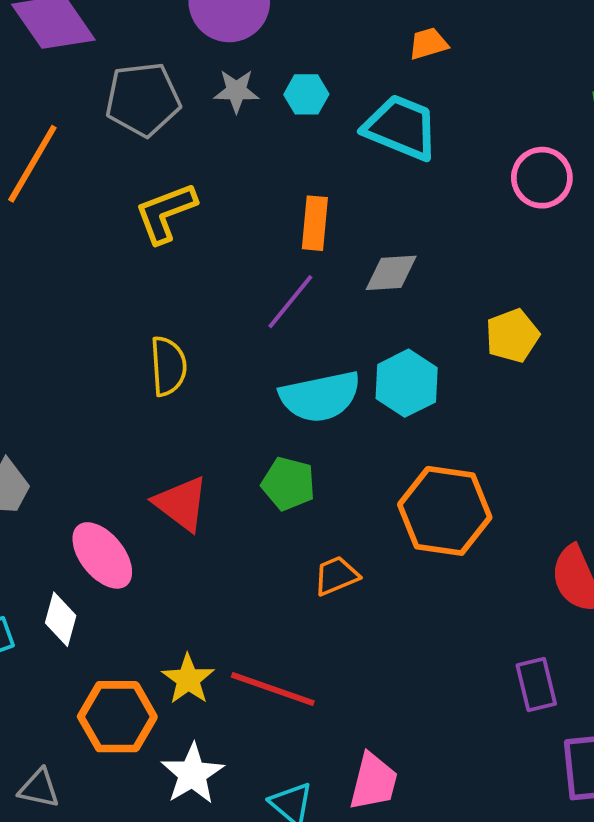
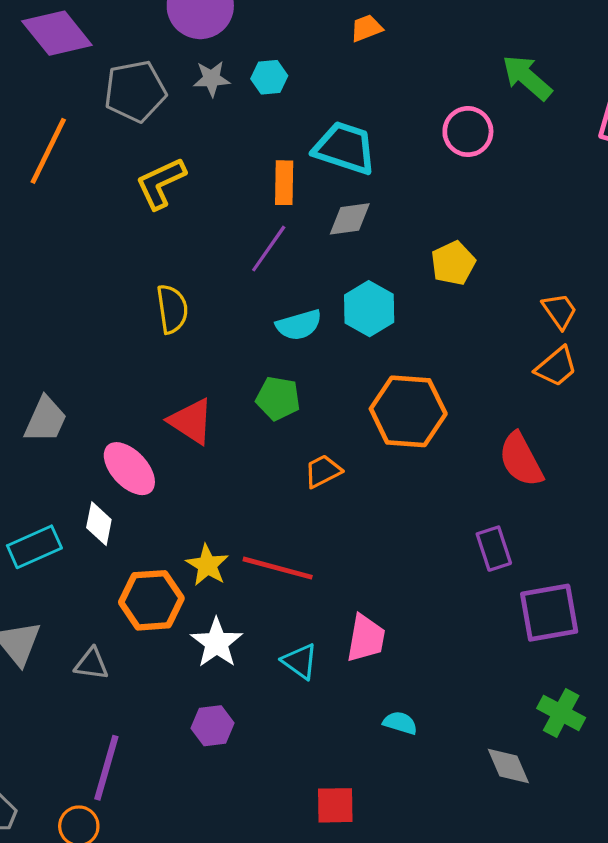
cyan trapezoid: (401, 127) -> (345, 148), moved
cyan semicircle: (320, 397) -> (299, 325), size x0.7

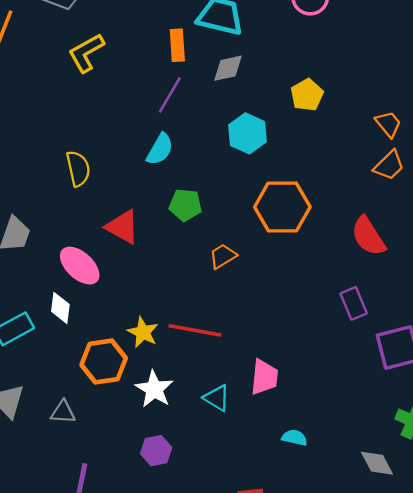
yellow semicircle: (172, 309) -> (78, 169), moved
cyan semicircle: (299, 325) -> (160, 149), moved, turned -40

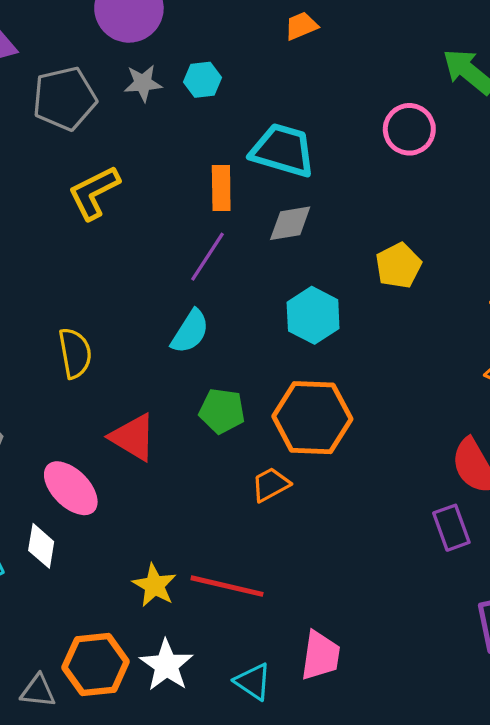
orange hexagon: (282, 207) -> (312, 418), moved
purple rectangle: (354, 303) -> (451, 528), moved
orange hexagon: (104, 361) -> (96, 665), moved

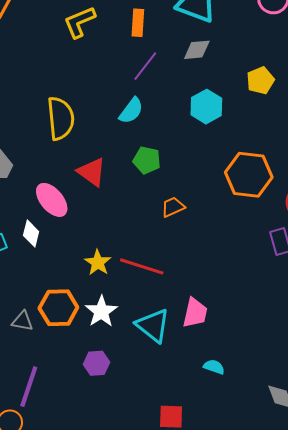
orange rectangle: (221, 188) -> (138, 23), moved
yellow semicircle: (75, 353) -> (61, 118), size x1.4
orange hexagon: (312, 418) -> (249, 175), moved
cyan triangle: (253, 682) -> (153, 325), size x1.5

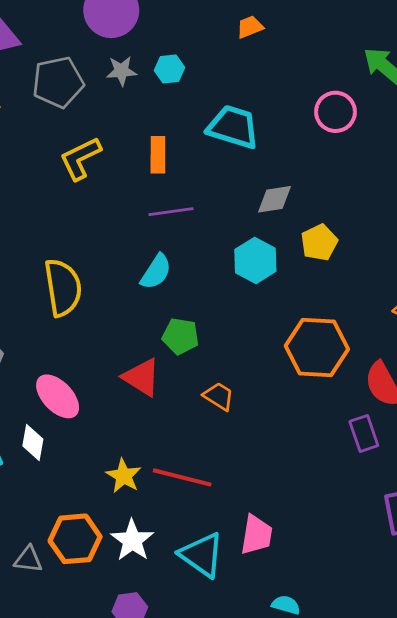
gray diamond: (197, 50) -> (274, 199), moved
purple line: (145, 66) -> (171, 212), turned 48
yellow pentagon: (260, 80) -> (319, 242), moved
red triangle: (92, 172) -> (142, 377), moved
orange trapezoid: (173, 207) -> (219, 396), turned 60

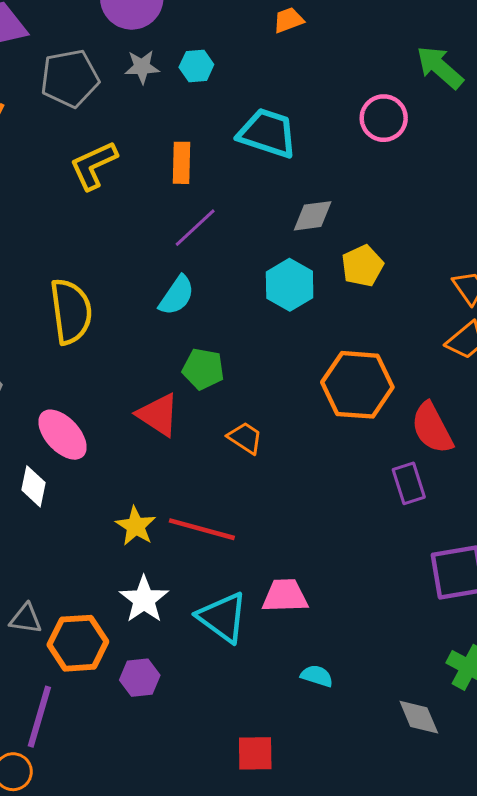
purple line: (171, 212) -> (195, 228), turned -36
pink trapezoid: (256, 535) -> (285, 596), turned -102
orange hexagon: (75, 539) -> (78, 643), moved

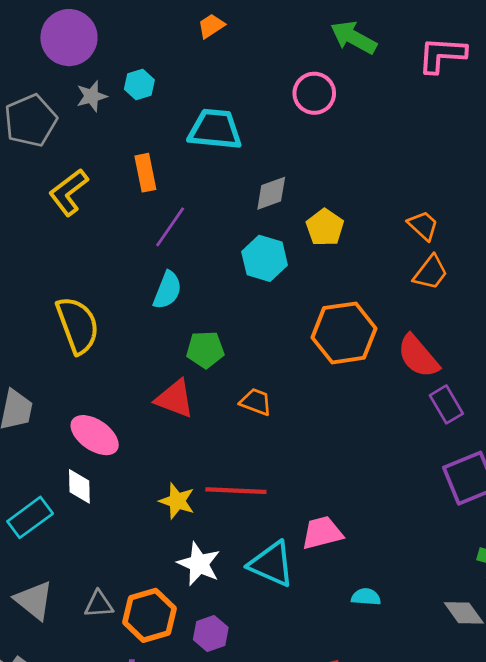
purple rectangle: (409, 483) -> (446, 404), moved

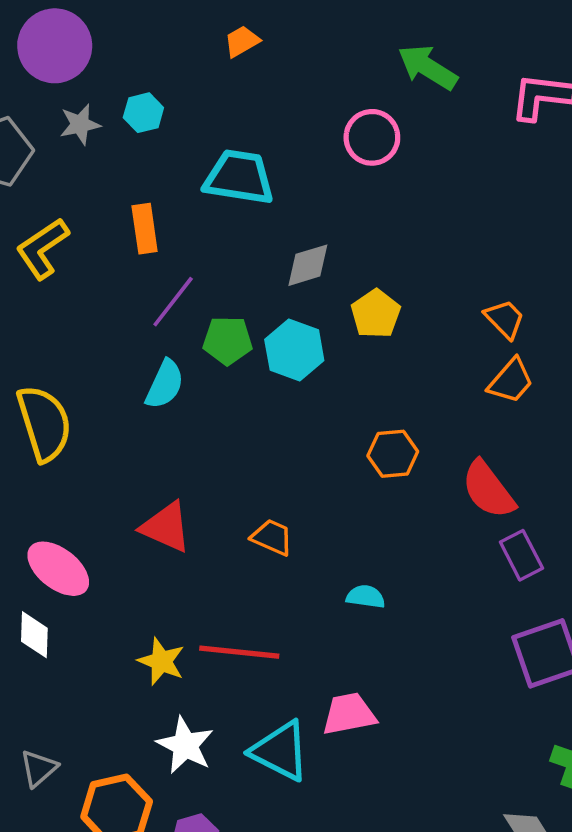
orange hexagon: (344, 333) -> (393, 454), size x0.6
green pentagon: (205, 350) -> (228, 341), moved
cyan semicircle: (366, 597) -> (366, 597), moved
gray triangle: (99, 604) -> (39, 768), moved, turned -40

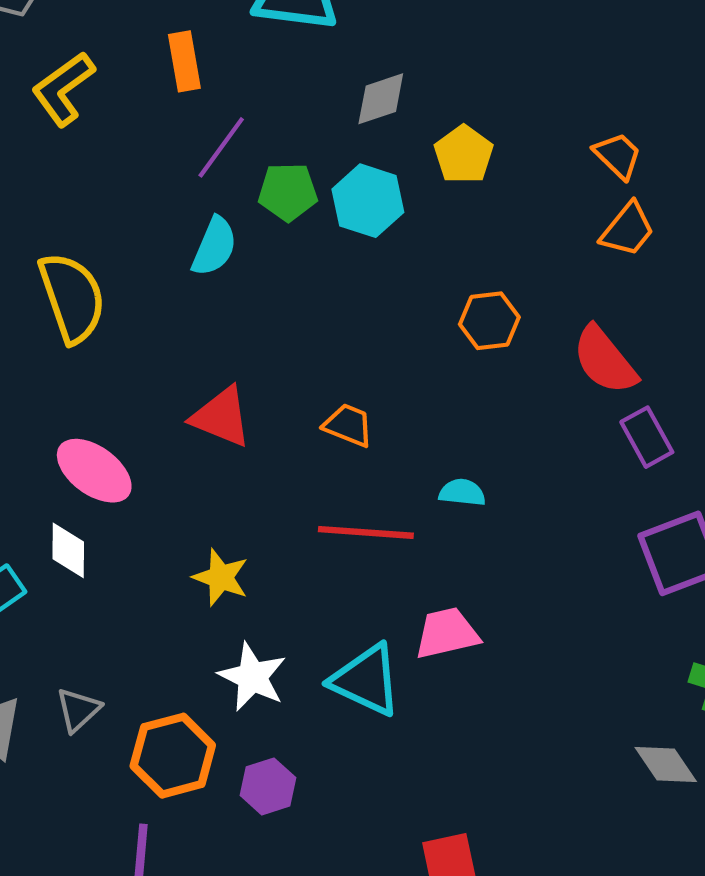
red line: (239, 652) -> (366, 532), moved

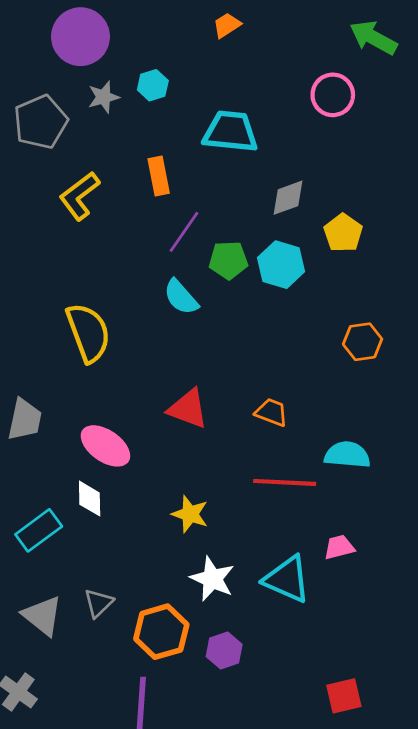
cyan semicircle: (214, 247) -> (181, 297), turned 117
cyan semicircle: (462, 493) -> (347, 455), size x1.5
pink trapezoid: (447, 633) -> (339, 547), size x0.7

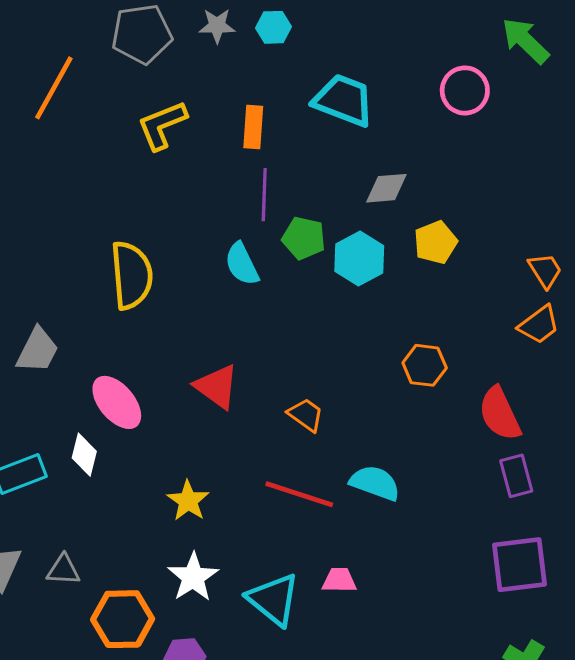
purple line: (184, 232) -> (264, 195), turned -48
gray triangle: (99, 603) -> (63, 570), turned 32

